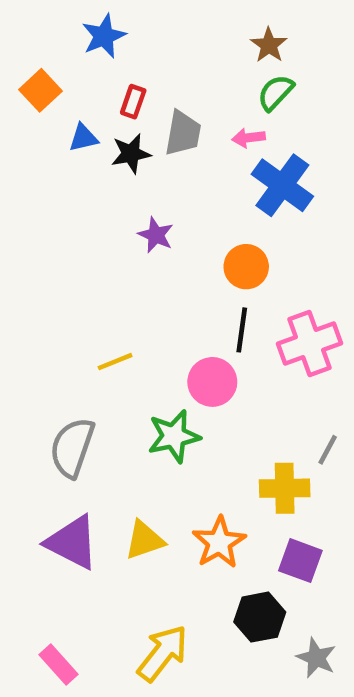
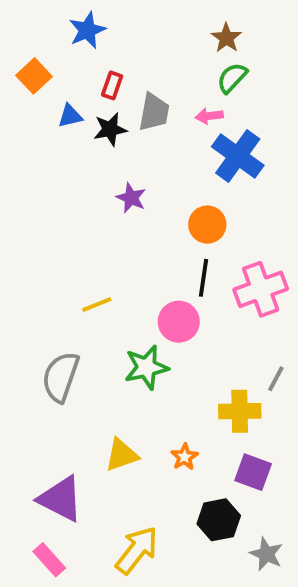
purple triangle: (72, 542) -> (61, 499), moved
orange star: (219, 542) -> (184, 457), size x0.6

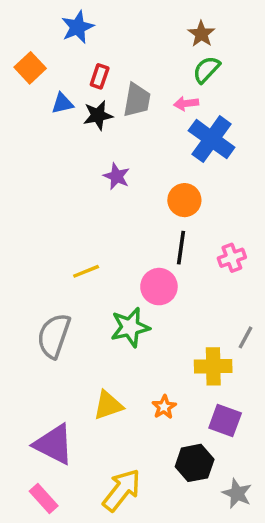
pink cross: (261, 289) -> (232, 258), size x0.6

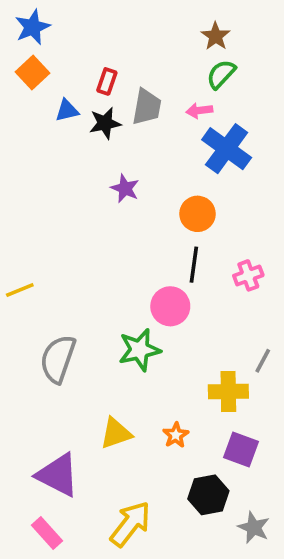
blue star: (78, 27) -> (33, 27), moved
yellow line: (86, 271) -> (20, 290), moved

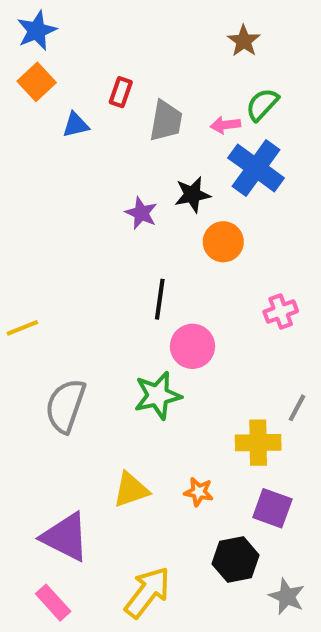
green semicircle: (221, 74) -> (262, 104), moved
black star: (105, 123) -> (192, 195), moved
black line: (194, 265) -> (160, 299), moved
orange star: (176, 435) -> (199, 492), turned -30

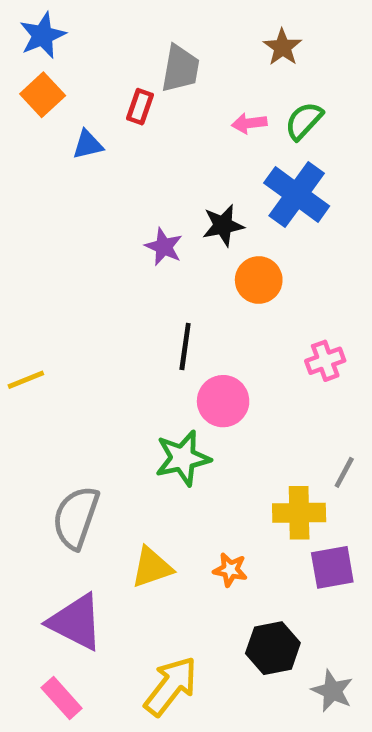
gray trapezoid: (166, 121) -> (180, 69), moved
pink arrow: (225, 125) -> (249, 123), moved
gray semicircle: (65, 406) -> (76, 518), moved
purple square: (272, 508) -> (332, 567), moved, turned -30

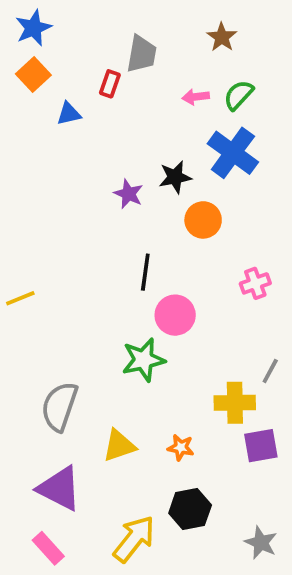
black hexagon: (273, 648) -> (190, 509), moved

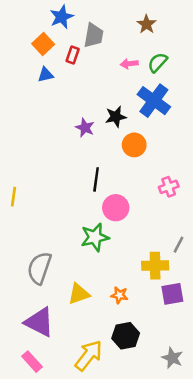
blue star: (33, 28) -> (62, 17), moved
orange square: (33, 74) -> (43, 44), moved
yellow line: (20, 298) -> (14, 197), turned -60

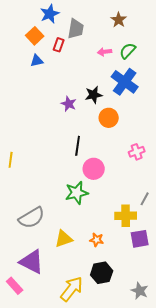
gray semicircle: (39, 268) -> (32, 218), turned -140
pink rectangle: (32, 362) -> (15, 286), moved

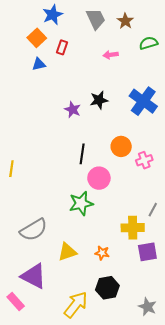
gray trapezoid: (76, 29) -> (96, 19), moved, turned -35
green semicircle: (128, 51) -> (149, 43), moved, turned 30
blue cross: (125, 82) -> (143, 101), moved
orange circle: (109, 118) -> (121, 146), moved

